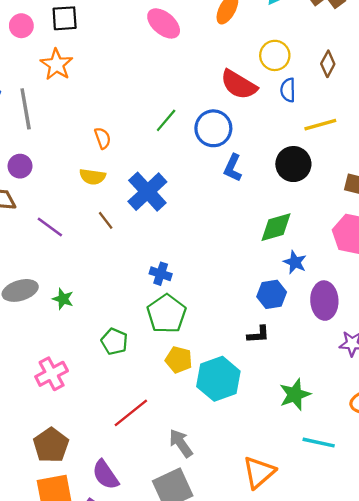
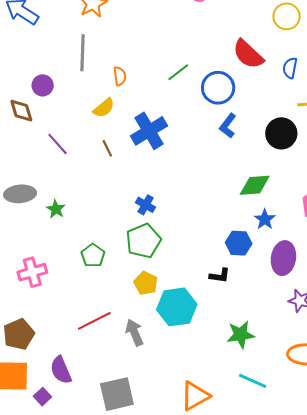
yellow circle: (275, 55) -> (287, 16), moved
gray line: (26, 109) -> (83, 53), moved
yellow semicircle: (92, 177) -> (104, 108), turned -60
gray arrow: (181, 443) -> (134, 332), moved

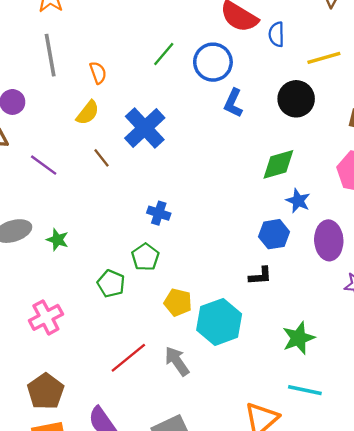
blue semicircle: (290, 68) -> (276, 34), moved
green pentagon: (143, 241) -> (145, 257), moved, size x0.7
cyan line: (253, 381) -> (305, 390), moved

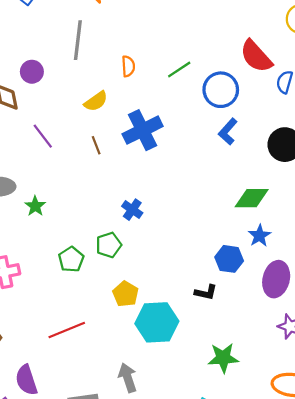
orange semicircle: (98, 73) -> (128, 66), moved
gray arrow: (177, 361) -> (128, 378), moved

